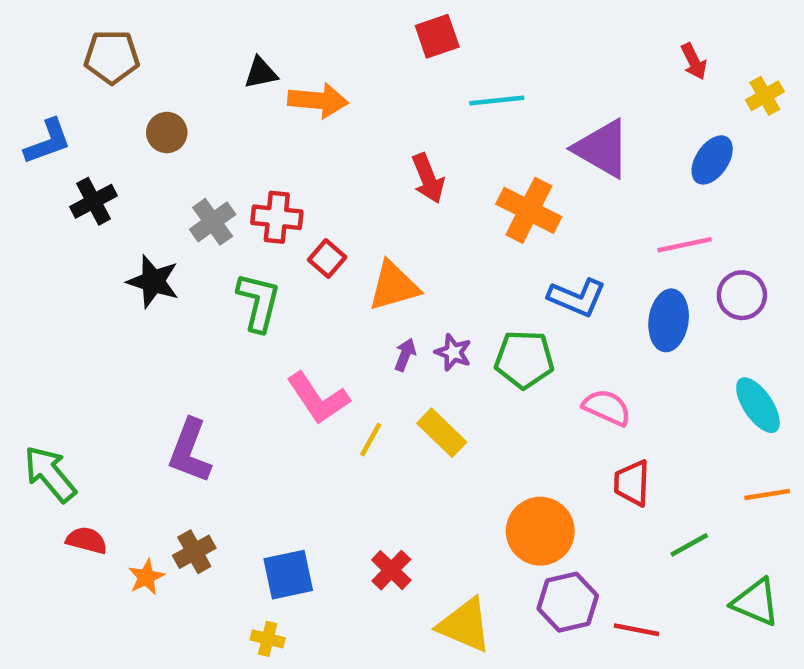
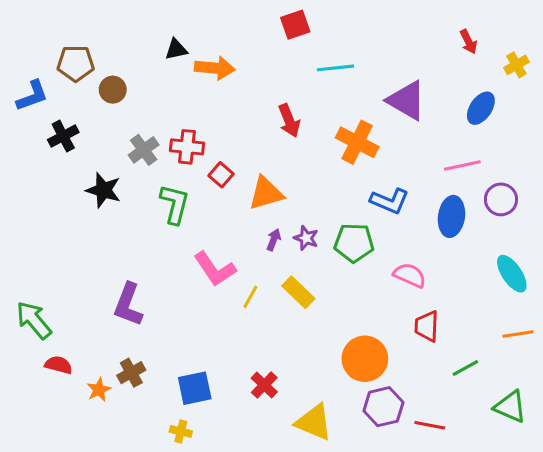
brown pentagon: (112, 57) -> (76, 63), moved

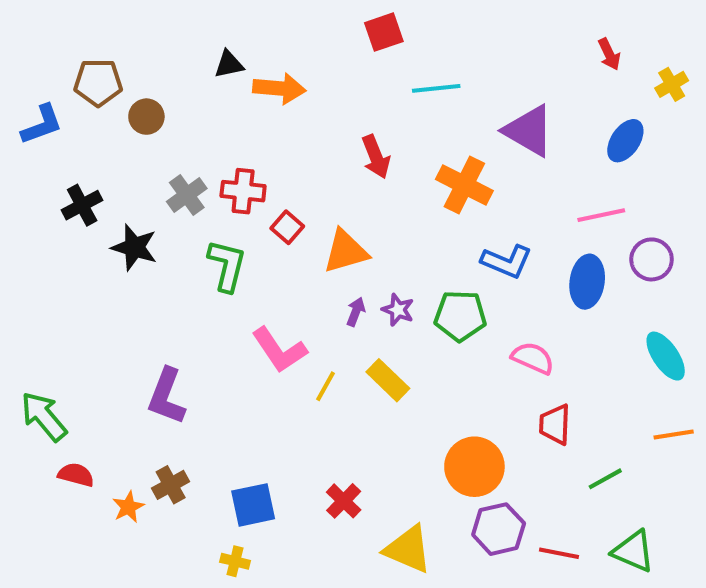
black cross: (63, 136) -> (82, 205), moved
green triangle: (510, 407) -> (633, 551), moved

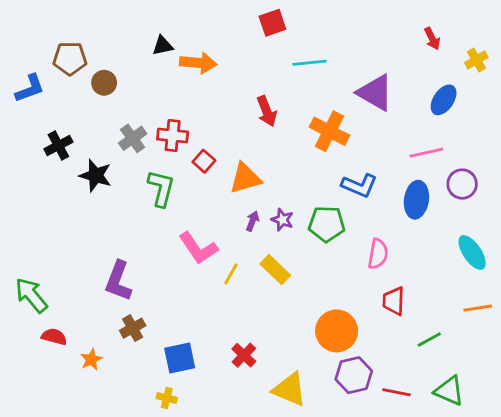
pink semicircle: (533, 358) -> (378, 254), turned 76
brown cross: (171, 485) -> (133, 328), moved

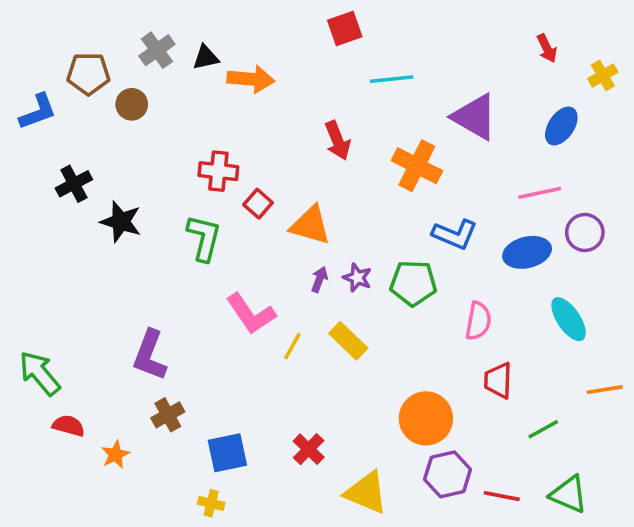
gray cross: (133, 138) -> (157, 50), moved
orange triangle: (245, 178) -> (310, 225), turned 32
blue ellipse: (416, 200) -> (527, 252), turned 68
cyan ellipse: (472, 252) -> (569, 319), moved

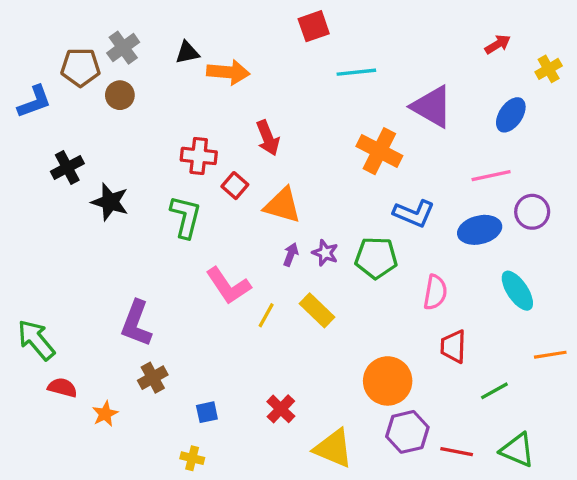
red arrow: (547, 48) -> (498, 44), turned -95
gray cross: (157, 50) -> (123, 48), moved
red arrow: (337, 140) -> (268, 138), moved
blue square: (227, 453) -> (207, 412), size x0.6

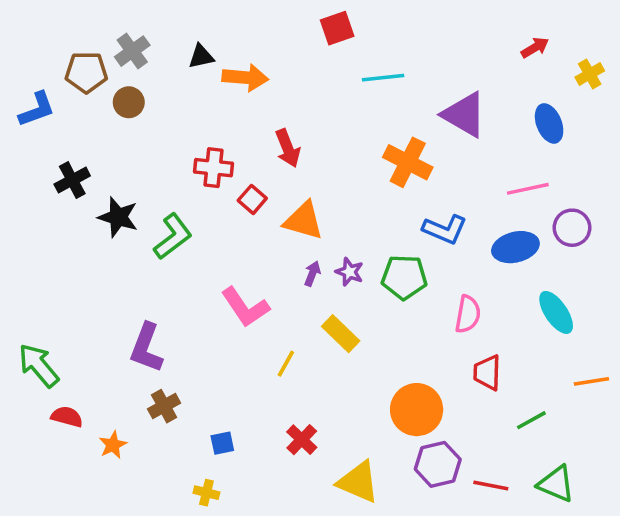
blue ellipse: (511, 115) -> (549, 123), turned -56
green L-shape: (186, 217) -> (173, 237), moved, turned 39
yellow line: (266, 315) -> (286, 364), moved

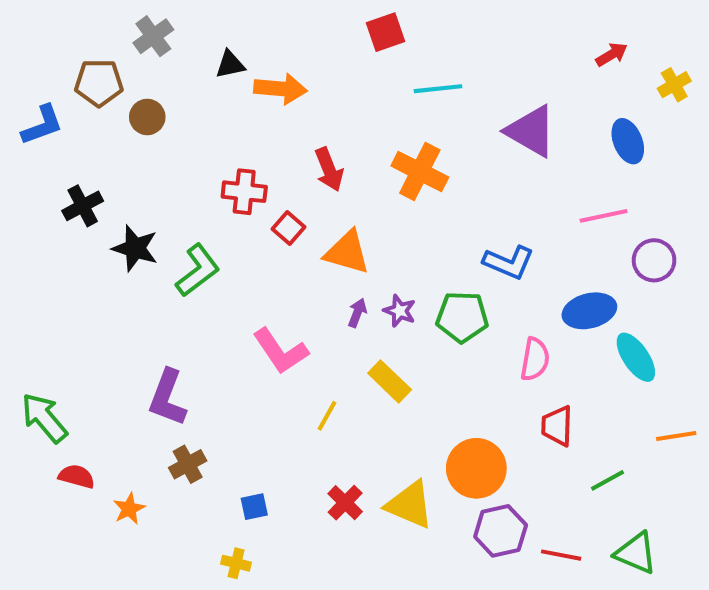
gray cross: (132, 51) -> (153, 36), moved
orange cross: (408, 162) -> (420, 171), moved
blue ellipse: (515, 247) -> (589, 311), moved
yellow triangle: (358, 482) -> (410, 505), moved

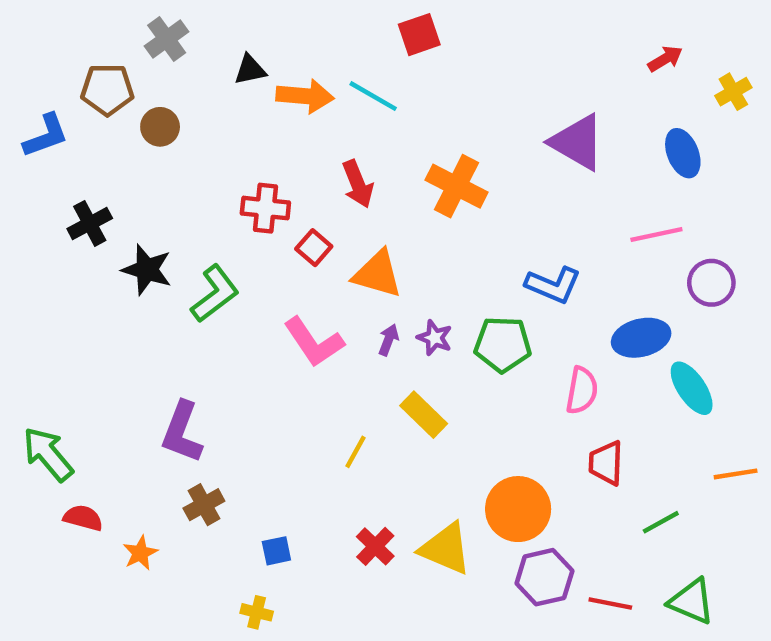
cyan line: (438, 89) -> (373, 96), moved, turned 36
pink L-shape: (281, 351) -> (314, 342), moved

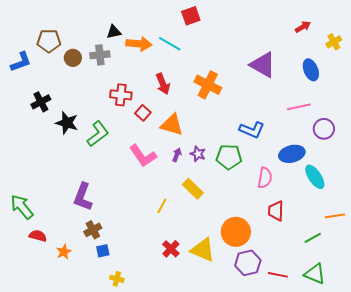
gray cross: (167, 39) -> (100, 55), moved, turned 30
green line: (661, 522) -> (313, 238), moved
blue square: (276, 551) -> (103, 251), moved

